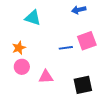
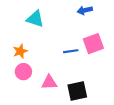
black square: (83, 85) -> (77, 91), moved

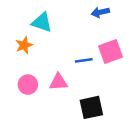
orange star: (20, 51) -> (24, 45), moved
pink triangle: (49, 82) -> (58, 82), moved

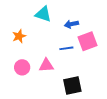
blue arrow: (100, 12) -> (71, 24), moved
cyan triangle: (42, 22) -> (43, 14), moved

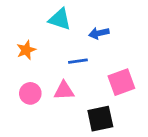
pink square: (87, 41) -> (121, 82), moved
blue line: (66, 48) -> (78, 61), moved

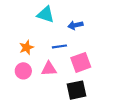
orange star: (26, 50) -> (26, 48), moved
pink square: (121, 82) -> (81, 62), moved

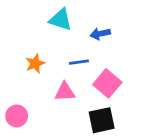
pink square: (81, 62) -> (107, 83), turned -30
pink circle: (23, 71) -> (17, 116), moved

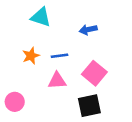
cyan triangle: (61, 20) -> (41, 17), moved
blue line: (79, 62) -> (60, 56), moved

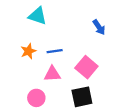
blue arrow: (88, 30) -> (99, 27), moved, turned -112
pink circle: (15, 102) -> (36, 98), moved

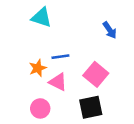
orange star: (28, 51) -> (38, 68), moved
pink triangle: (52, 74) -> (58, 82), turned 30

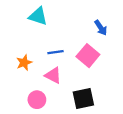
orange star: (38, 68) -> (24, 63), moved
pink square: (96, 74) -> (88, 56), moved

